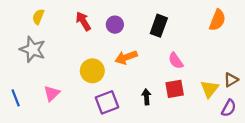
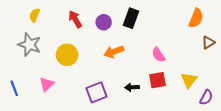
black rectangle: (159, 26) -> (131, 18), moved
yellow circle: (92, 71) -> (67, 55), moved
brown triangle: (231, 80) -> (208, 43), moved
black arrow: (146, 97) -> (132, 87), turned -88

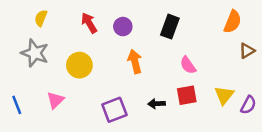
black rectangle: (131, 18) -> (170, 27), moved
orange arrow: (114, 52) -> (135, 62), turned 96
purple semicircle: (206, 97) -> (248, 105), moved

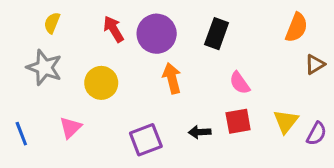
purple circle: (123, 27) -> (157, 34), size x1.6

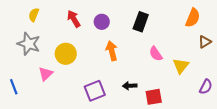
purple circle: (157, 34) -> (102, 22), size x0.6
red square: (238, 121) -> (154, 97), moved
yellow triangle: (286, 121) -> (181, 66), moved
pink triangle: (70, 127) -> (46, 74), moved

